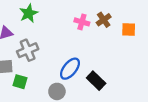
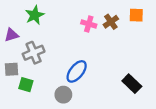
orange square: (129, 30) -> (136, 15), moved
black rectangle: (96, 81) -> (132, 84), moved

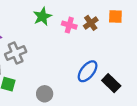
green star: (35, 15) -> (42, 16), moved
blue ellipse: (77, 71) -> (88, 71), moved

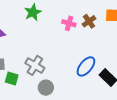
green star: (42, 16) -> (33, 12), moved
gray cross: (16, 53) -> (35, 65), moved, turned -36

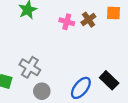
blue ellipse: (86, 66) -> (81, 88), moved

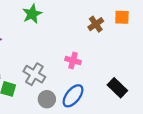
pink cross: (67, 22) -> (73, 61), moved
blue ellipse: (81, 88) -> (73, 96), moved

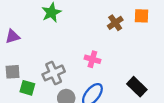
gray cross: (34, 74) -> (54, 73), turned 35

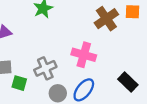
brown cross: (115, 23) -> (106, 19), size x1.5
pink cross: (92, 59) -> (84, 55), size x1.5

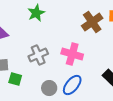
gray cross: (45, 68) -> (38, 55), moved

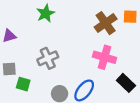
pink cross: (72, 54) -> (104, 57), moved

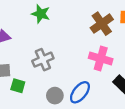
green star: (46, 13) -> (41, 14), turned -30

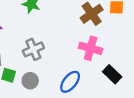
gray circle: (55, 96) -> (30, 81), moved

